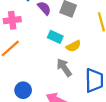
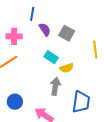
gray arrow: (64, 68) -> (55, 86), turned 36

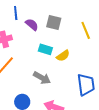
gray arrow: (55, 86) -> (42, 78), moved, turned 126

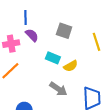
purple semicircle: (32, 25) -> (32, 35), moved
gray arrow: (42, 78) -> (58, 89), moved

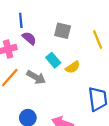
cyan rectangle: (53, 58) -> (53, 60), turned 32
gray arrow: (58, 89) -> (36, 77), moved

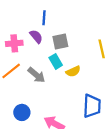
blue line: (21, 20) -> (44, 18), moved
gray square: (63, 31) -> (60, 42), moved, turned -35

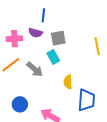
purple semicircle: (36, 36) -> (35, 33), turned 144
yellow semicircle: (73, 71) -> (68, 82), moved, turned 112

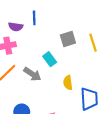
purple semicircle: (35, 33) -> (16, 27), moved
gray square: (58, 38) -> (68, 39), moved

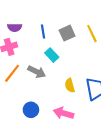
blue line: (34, 18) -> (43, 32), moved
yellow semicircle: (68, 83) -> (70, 85), moved

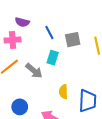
blue line: (43, 32) -> (49, 33), turned -32
cyan rectangle: (52, 55) -> (53, 58), turned 48

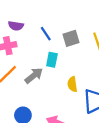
gray arrow: (34, 71) -> (34, 76), turned -72
yellow semicircle: (63, 92) -> (72, 84), moved

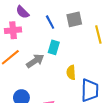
purple semicircle: (16, 26) -> (22, 12), turned 32
gray square: (71, 38) -> (74, 19), moved

